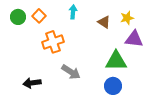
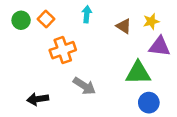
blue circle: (113, 86) -> (149, 103), moved

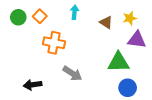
orange cross: (63, 50) -> (54, 43), turned 30

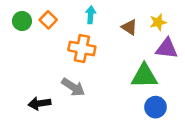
orange cross: (54, 43) -> (82, 48), moved
gray arrow: (72, 73) -> (73, 87), moved

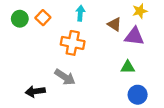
yellow star: (158, 22) -> (140, 11), moved
purple triangle: (167, 48) -> (134, 36), moved
green triangle: (144, 76) -> (128, 67), size x0.6

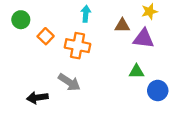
orange square: (43, 18) -> (46, 36), moved
brown triangle: (114, 24) -> (122, 26), turned -32
blue circle: (138, 95) -> (158, 90), moved

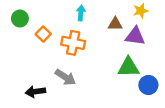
green triangle: (136, 72) -> (128, 67), size x1.5

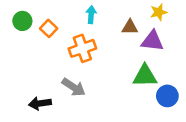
orange square: (43, 34) -> (49, 28), moved
orange cross: (73, 43) -> (82, 48), turned -30

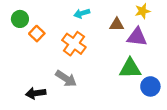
cyan arrow: (91, 15) -> (82, 13), turned -112
orange square: (49, 28) -> (37, 34), moved
orange cross: (82, 48) -> (74, 44), turned -35

